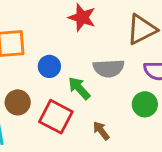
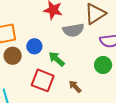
gray semicircle: (109, 68) -> (73, 30), moved
brown circle: (18, 102) -> (13, 56), moved

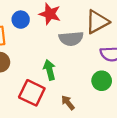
blue circle: (34, 46) -> (21, 20), moved
green arrow: (57, 59) -> (50, 70), turned 30

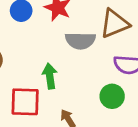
red square: (32, 93) -> (25, 102), turned -30

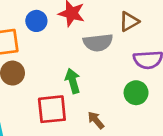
brown triangle: (115, 24) -> (129, 22), size x0.7

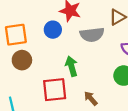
blue circle: (36, 21) -> (53, 30), moved

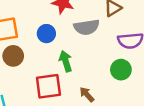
blue circle: (53, 30) -> (46, 34), moved

